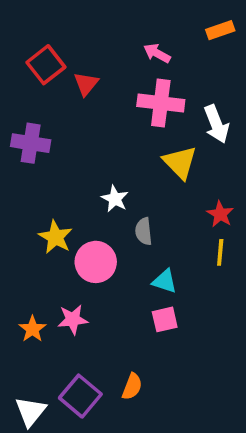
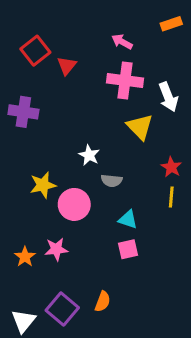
gray semicircle: (144, 231) -> (112, 181), turned -78
yellow star: (55, 237) -> (43, 185), turned 30

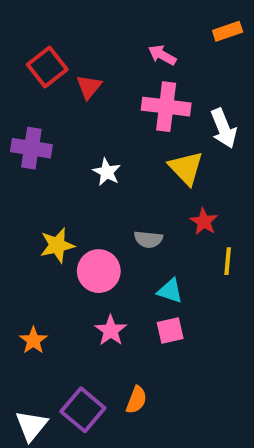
white star: (89, 155) -> (107, 172), moved
red star: (171, 167) -> (204, 222), moved
pink star: (56, 249) -> (111, 330), moved, turned -30

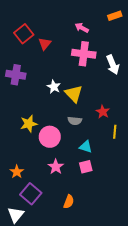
yellow triangle: (186, 168) -> (74, 94), moved
purple square: (83, 410) -> (31, 194), moved

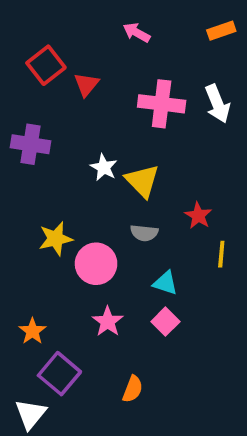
pink arrow: (82, 28) -> (137, 32), moved
white arrow: (113, 65) -> (217, 104), moved
pink square: (86, 167) -> (165, 322), turned -32

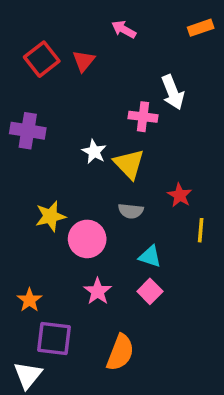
red triangle: (86, 85) -> (84, 61), moved
pink cross: (162, 104) -> (143, 117), moved, size x0.7
white arrow: (217, 104) -> (173, 92), moved
purple square: (59, 374) -> (54, 338), turned -33
orange semicircle: (133, 389) -> (120, 352), size x1.5

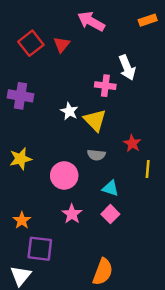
pink arrow: (124, 29) -> (91, 21), size x1.5
yellow star: (50, 216) -> (21, 159), moved
orange semicircle: (120, 352) -> (103, 272), moved

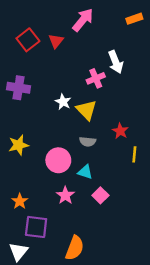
pink arrow: (91, 21) -> (83, 20), turned 100
pink cross: (105, 86) -> (96, 78), turned -30
cyan triangle: (110, 188) -> (85, 172), moved
orange semicircle: (103, 272) -> (75, 248), moved

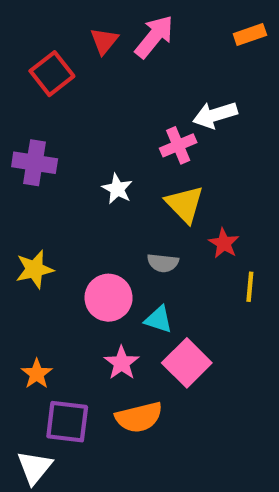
red triangle: (56, 41) -> (104, 41), moved
white arrow: (116, 62) -> (215, 115), turned 95
yellow triangle: (86, 110) -> (185, 204), moved
pink square: (100, 195) -> (187, 363), size x1.5
orange semicircle: (75, 248) -> (139, 417), moved, turned 55

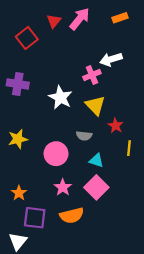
orange rectangle: (250, 34) -> (120, 18), moved
white star: (117, 189) -> (60, 97), size x1.5
cyan triangle: (159, 319) -> (96, 160), moved

